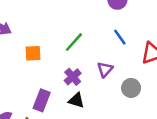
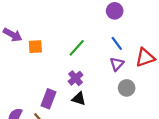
orange square: (33, 53) -> (35, 47), moved
purple triangle: (105, 69) -> (117, 64), moved

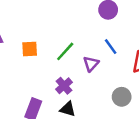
orange square: (35, 47) -> (30, 49), moved
purple triangle: (117, 64) -> (91, 64), moved

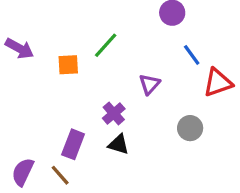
blue line: (111, 47) -> (192, 55), moved
green line: (65, 51) -> (106, 45), moved

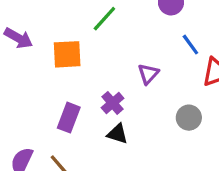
green line: (106, 45) -> (104, 19), moved
orange square: (68, 65) -> (67, 54), size x1.4
purple rectangle: (73, 144) -> (69, 118), moved

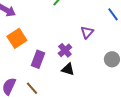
orange square: (67, 54) -> (17, 38), moved, turned -30

